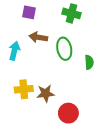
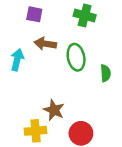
yellow cross: (24, 89) -> (36, 131), moved
brown star: (46, 93) -> (54, 110), turned 30

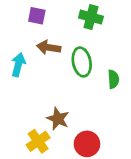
yellow cross: (36, 131) -> (38, 141), turned -30

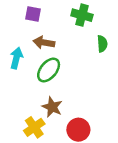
green ellipse: (82, 62) -> (49, 70), moved, turned 50
green semicircle: (113, 79) -> (102, 44), moved

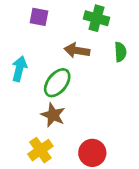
brown arrow: (44, 43) -> (77, 50), moved
brown star: (52, 107) -> (53, 115), moved

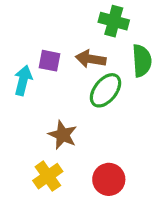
purple square: (39, 17) -> (49, 61), moved
green semicircle: (120, 52) -> (142, 61), size x1.4
green ellipse: (57, 83) -> (106, 90), moved

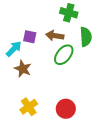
cyan arrow: (23, 80) -> (14, 49), turned 30
brown star: (63, 135) -> (23, 69), moved

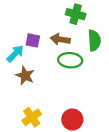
green ellipse: (64, 55) -> (70, 60), turned 55

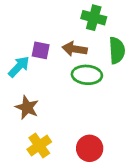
brown star: (25, 76) -> (27, 107), moved

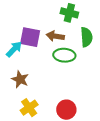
purple square: (41, 50) -> (30, 37), size x1.5

